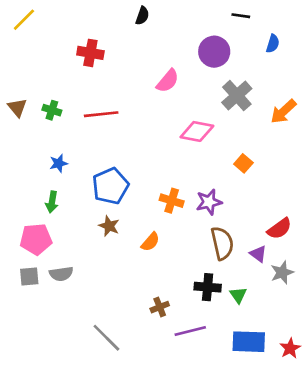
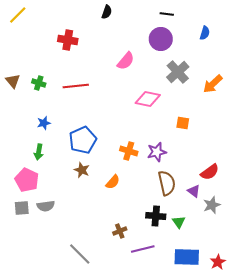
black line: (241, 16) -> (167, 14), moved
orange square: (243, 163) -> (183, 123), turned -32
pink pentagon: (36, 239) -> (27, 180), turned 30

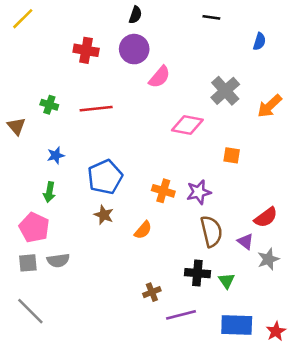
purple circle: (161, 39) -> (134, 49), moved
brown triangle: (13, 81) -> (16, 126), moved
gray line: (80, 254) -> (30, 311), moved

